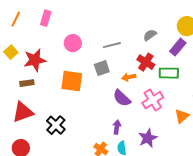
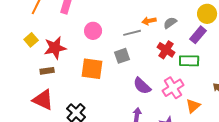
orange arrow: (129, 77) -> (149, 21), moved
red triangle: (23, 112) -> (43, 100), turned 45
orange triangle: (182, 116) -> (193, 106), moved

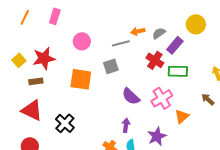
purple rectangle: (198, 35) -> (175, 45), moved
yellow square: (31, 40) -> (19, 60), moved

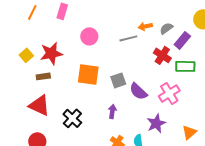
gray square: (111, 66) -> (118, 80), moved
orange triangle: (182, 116) -> (189, 132), moved
purple arrow: (126, 125) -> (112, 111), moved
purple star: (157, 136) -> (156, 123), moved

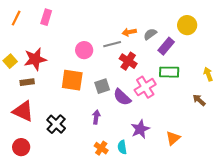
pink circle: (89, 36) -> (84, 50), moved
red cross: (162, 55) -> (128, 61), moved
pink cross: (169, 93) -> (145, 87), moved

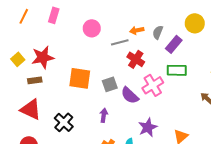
gray semicircle: (150, 34) -> (158, 32), turned -32
pink circle: (84, 50) -> (92, 28), moved

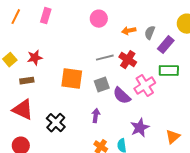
pink circle: (92, 28) -> (99, 19), moved
gray line: (120, 42) -> (105, 58), moved
red star: (43, 57) -> (35, 58), size x0.7

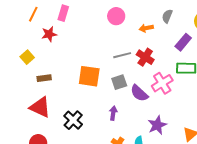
gray semicircle: (150, 33) -> (167, 16), moved
red star: (35, 58) -> (49, 34), moved

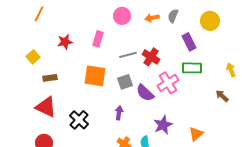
pink rectangle: (63, 13) -> (98, 39), moved
orange arrow: (146, 28) -> (152, 18), moved
red star: (49, 34) -> (65, 42), moved
purple rectangle: (183, 42) -> (189, 42), turned -66

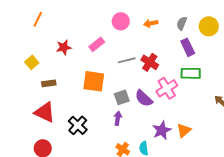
gray semicircle: (173, 16) -> (182, 23), moved
pink rectangle: (98, 39) -> (97, 44), turned 35
gray square: (125, 82) -> (122, 97), moved
orange triangle: (196, 134) -> (184, 130), moved

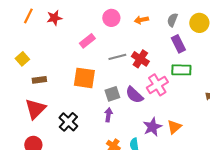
red star: (64, 47) -> (54, 18), moved
red triangle: (45, 112) -> (35, 109), turned 50

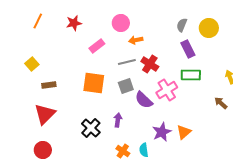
red star: (54, 18) -> (74, 23), moved
orange arrow: (141, 20) -> (136, 40), moved
gray square: (112, 94) -> (126, 86), moved
black cross: (68, 122) -> (91, 128), moved

